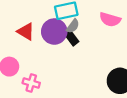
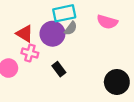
black rectangle: (72, 38) -> (59, 69), moved
pink cross: (31, 83) -> (30, 53), moved

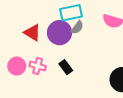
pink cross: (30, 53) -> (38, 66), moved

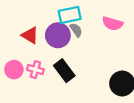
gray semicircle: (77, 27) -> (76, 30), turned -72
black rectangle: (66, 67) -> (64, 71), size x1.5

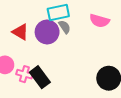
pink cross: (35, 70) -> (24, 74), moved
black rectangle: (64, 71) -> (40, 77), moved

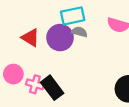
gray semicircle: (65, 27) -> (79, 32), turned -40

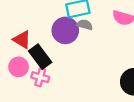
red triangle: (30, 38) -> (22, 40), moved
black rectangle: (52, 88) -> (40, 57), moved

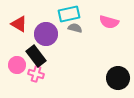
purple circle: (65, 30) -> (46, 34), moved
red triangle: (22, 40) -> (19, 24), moved

